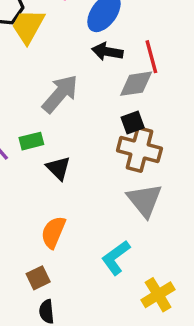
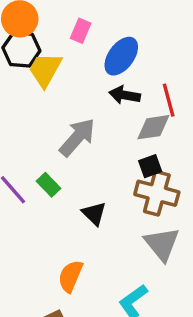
green rectangle: (31, 141) -> (48, 185), turned 60
black triangle: (58, 168) -> (94, 214), moved

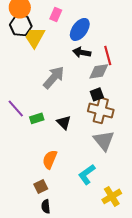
green rectangle: (48, 185) -> (37, 118), moved, turned -64

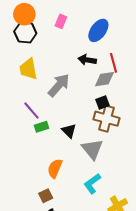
blue ellipse: (80, 29) -> (98, 30), moved
yellow trapezoid: (35, 37) -> (28, 69), moved, turned -40
purple line: (16, 108) -> (31, 111), moved
gray triangle: (104, 140) -> (92, 149), moved

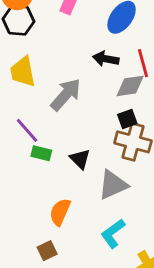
green rectangle: (42, 127) -> (41, 153), turned 32
gray triangle: (92, 149) -> (113, 185), turned 45

